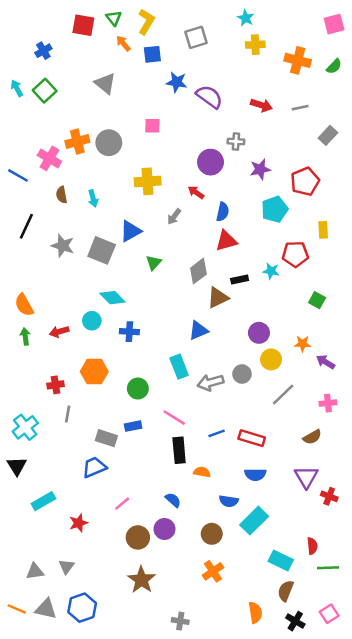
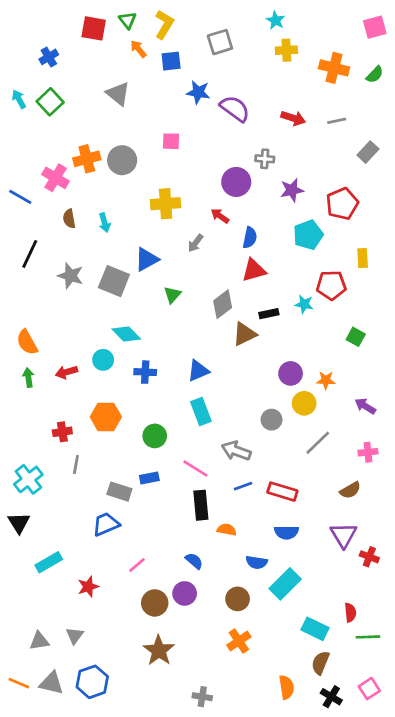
blue triangle: (198, 330) -> (198, 371), moved
orange star: (303, 344) -> (326, 380), moved
gray arrow: (211, 382) -> (236, 451), moved, turned 35

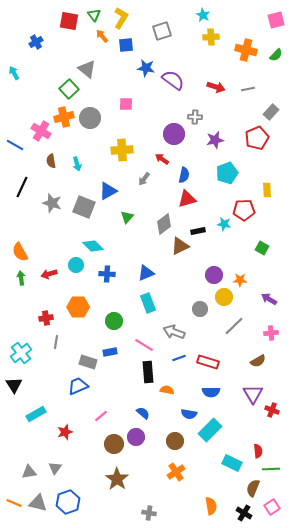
green square: (50, 102) -> (69, 89), moved
red pentagon: (342, 204) -> (257, 138), moved
brown semicircle: (320, 663) -> (253, 488), moved

